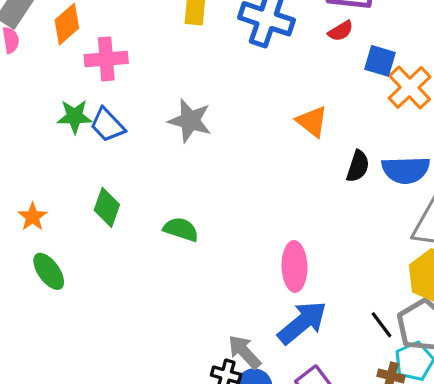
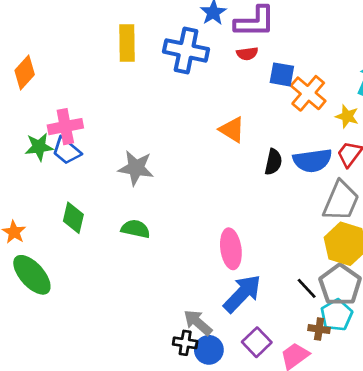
red semicircle: (341, 31) -> (247, 54), turned 30
pink cross: (106, 59) -> (65, 127), moved
gray star: (190, 121) -> (136, 168), moved
green ellipse: (49, 271) -> (32, 275), size x1.4

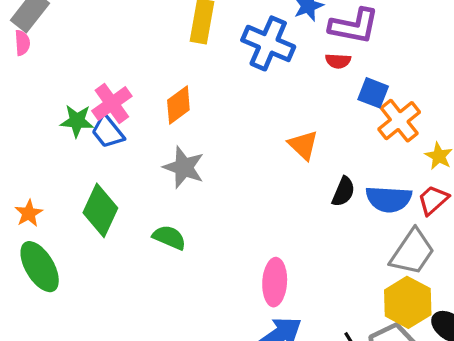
orange diamond: (25, 73) -> (178, 105), moved
pink cross: (65, 127) -> (112, 104), turned -36
green diamond: (73, 218) -> (100, 210), size x1.4

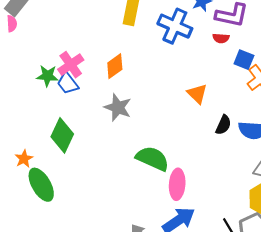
orange star: (29, 213) -> (24, 159), moved
green semicircle: (169, 237) -> (152, 159), moved, size x1.5
green ellipse: (40, 267) -> (41, 185), moved

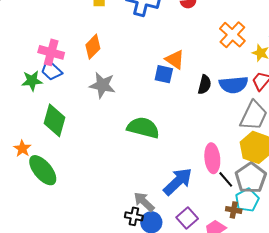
blue square: (244, 60) -> (164, 74), moved
pink cross: (71, 65) -> (51, 52), turned -30
green star: (47, 76) -> (32, 81), moved
pink ellipse: (177, 184) -> (212, 158), moved

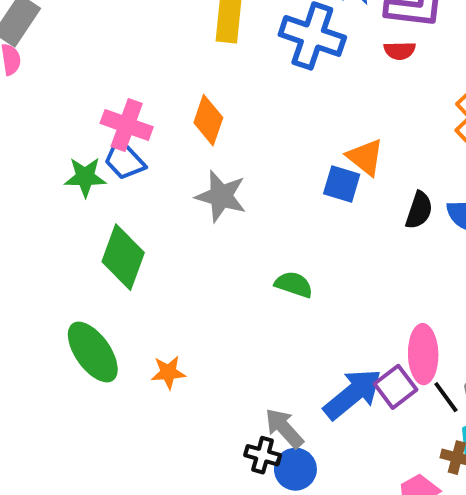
orange diamond: (93, 47) -> (208, 120), turned -30
green semicircle: (143, 128) -> (294, 285), size x0.6
orange star: (22, 148) -> (168, 372), moved, turned 30
purple square: (187, 218) -> (396, 387), moved

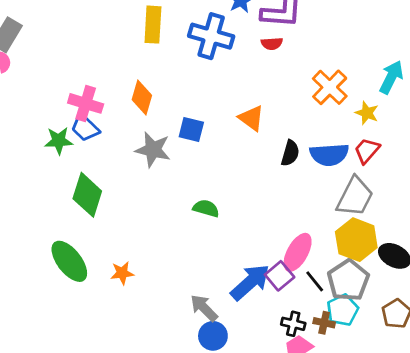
blue square: (342, 184) -> (191, 130), moved
pink ellipse: (423, 354) -> (298, 252), turned 33
black cross: (263, 455) -> (293, 324), moved

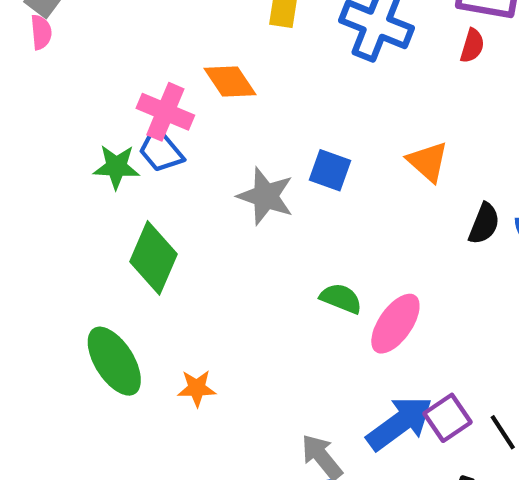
red semicircle: (272, 44) -> (472, 46), turned -75
orange diamond: (142, 98) -> (230, 81), moved, turned -56
pink ellipse: (298, 252) -> (395, 324), moved

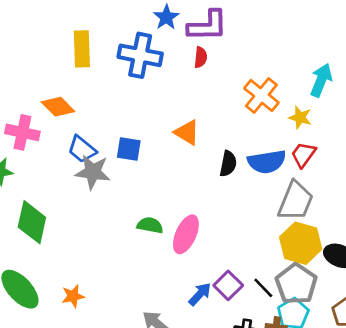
blue trapezoid: (161, 150) -> (82, 149), moved
blue arrow: (400, 423) -> (200, 294), size x0.6

